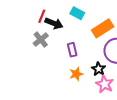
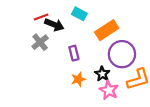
red line: (42, 16) -> (41, 17), turned 48

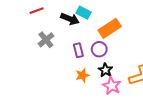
red line: (41, 17) -> (37, 11), moved
black arrow: (54, 25) -> (70, 19), moved
purple circle: (122, 54) -> (99, 49), moved, size x0.6

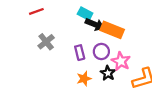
black arrow: (70, 19) -> (95, 24), moved
orange rectangle: (110, 28) -> (112, 30), turned 55
pink star: (112, 86) -> (121, 61), moved

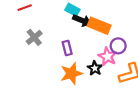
purple circle: (101, 52) -> (118, 46), moved
orange star: (84, 79) -> (71, 74), size x1.5

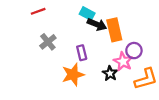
orange rectangle: (99, 26) -> (114, 30), turned 55
orange star: (71, 74) -> (73, 75), moved

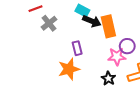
gray cross: (48, 42) -> (49, 23), moved
pink star: (123, 61) -> (117, 57), turned -30
black star: (110, 73) -> (108, 78), moved

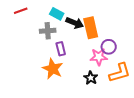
cyan rectangle: (82, 11) -> (57, 14), moved
gray cross: (49, 23) -> (48, 31), moved, turned 35
orange star: (69, 69) -> (53, 69), turned -30

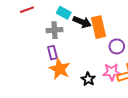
purple rectangle: (61, 49) -> (52, 53), moved
pink star: (99, 57) -> (112, 72), moved
black star: (91, 78) -> (88, 79), moved

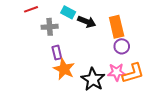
orange rectangle: (98, 27) -> (117, 27), moved
gray cross: (55, 30) -> (50, 27), moved
black star: (88, 79) -> (93, 79), size x1.6

